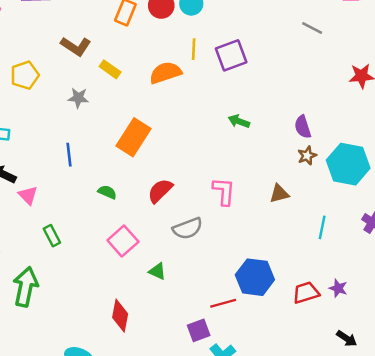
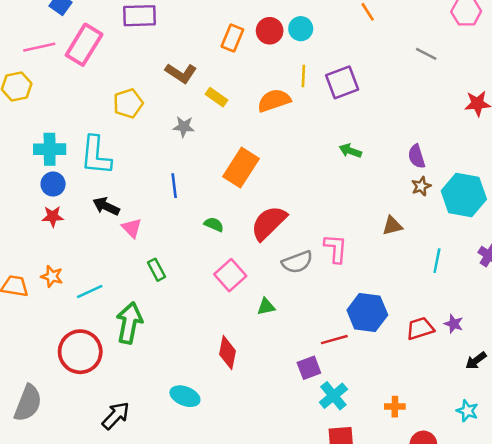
red semicircle: (160, 191) -> (269, 223), size x1.4
pink L-shape: (224, 191) -> (336, 248), moved
green triangle: (157, 271) -> (266, 307), turned -36
black arrow: (347, 338) -> (476, 361), moved, turned 110

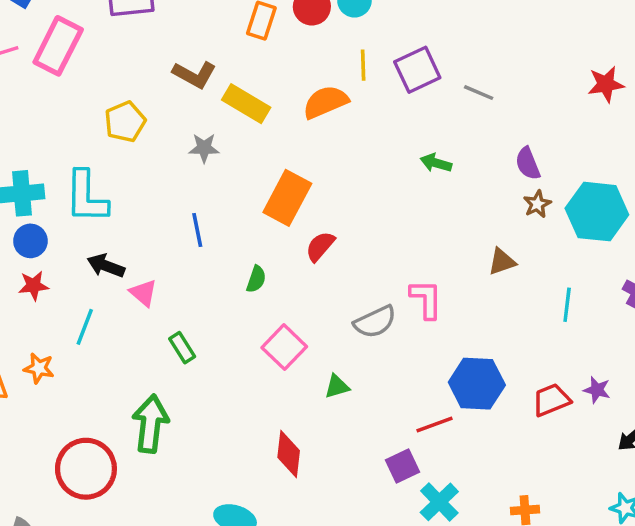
gray line: (426, 54) -> (479, 93), moved
yellow rectangle: (217, 97) -> (246, 104), size x1.5
red semicircle: (269, 223) -> (320, 246), moved, size x0.6
green semicircle: (214, 224) -> (256, 279), turned 90
cyan line: (90, 292) -> (85, 327), moved, turned -40

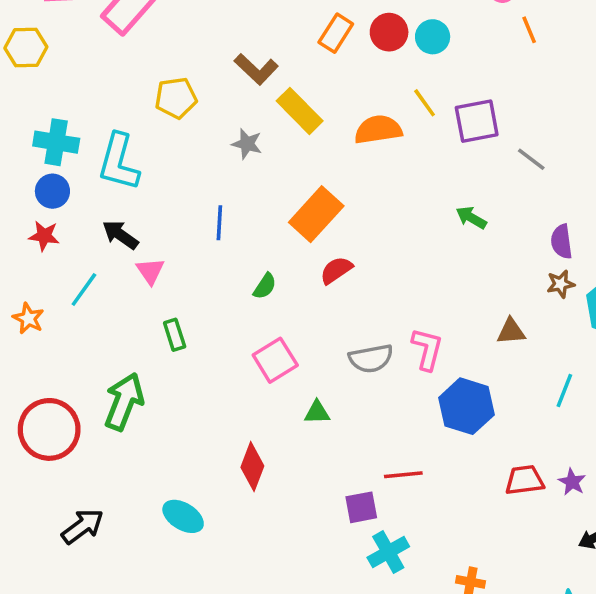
yellow line: (363, 65) -> (425, 103), turned -48
blue hexagon: (477, 384) -> (466, 406), moved

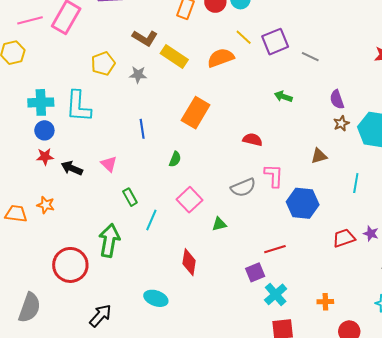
gray star: (247, 144) -> (138, 75), moved
black arrow: (120, 235) -> (72, 168), moved
red semicircle: (336, 270) -> (253, 140), moved, turned 60
cyan line: (84, 290) -> (151, 220), moved

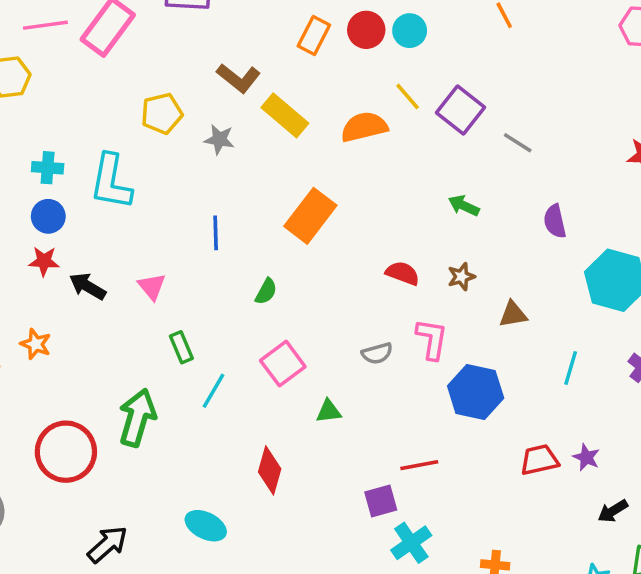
purple square: (275, 42) -> (461, 110), turned -36
cyan cross: (41, 102) -> (48, 168), size x0.7
brown star: (341, 123) -> (461, 277), moved
gray semicircle: (243, 187) -> (377, 353), size x0.7

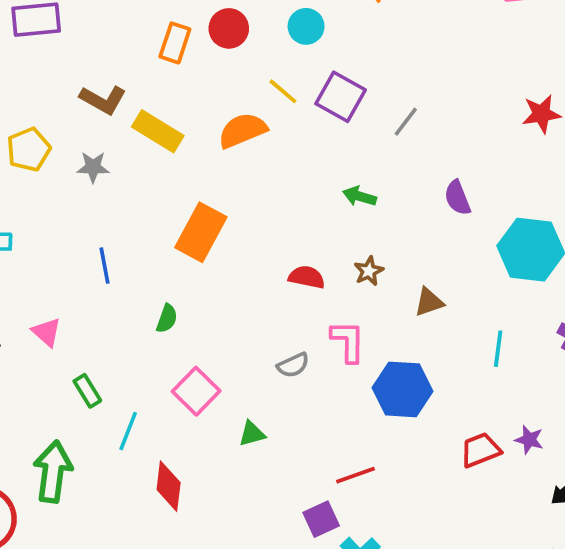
cyan circle: (410, 31) -> (306, 26), moved
gray line: (518, 143) -> (406, 122), turned -76
red diamond: (270, 470) -> (169, 486), moved

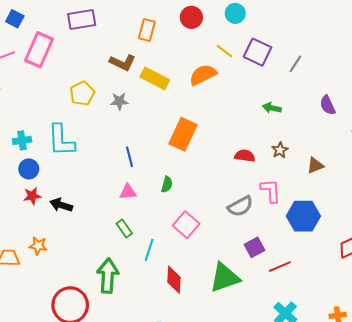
orange rectangle: (175, 43) -> (147, 30), moved
pink triangle: (46, 332) -> (128, 192), moved, turned -42
gray semicircle: (293, 365) -> (240, 206), size x1.4
green triangle: (252, 434) -> (225, 278), moved, size x2.0
purple square: (321, 519) -> (255, 247), moved

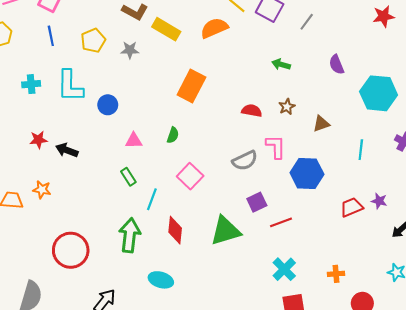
blue line: (130, 157) -> (51, 36), moved
blue circle: (29, 169) -> (108, 105), moved
green arrow: (108, 276) -> (130, 235), moved

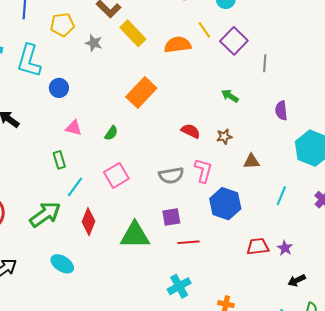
gray line: (307, 22) -> (265, 63), turned -48
green arrow: (130, 235) -> (45, 214), turned 32

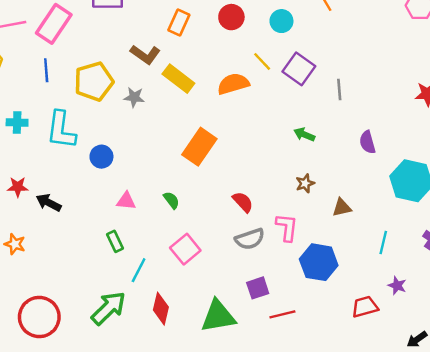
yellow pentagon: (62, 25) -> (94, 81), size x1.4
red semicircle: (191, 131) -> (243, 202), moved, turned 30
green semicircle: (111, 133) -> (171, 200), turned -63
purple star: (285, 248) -> (397, 286), moved

